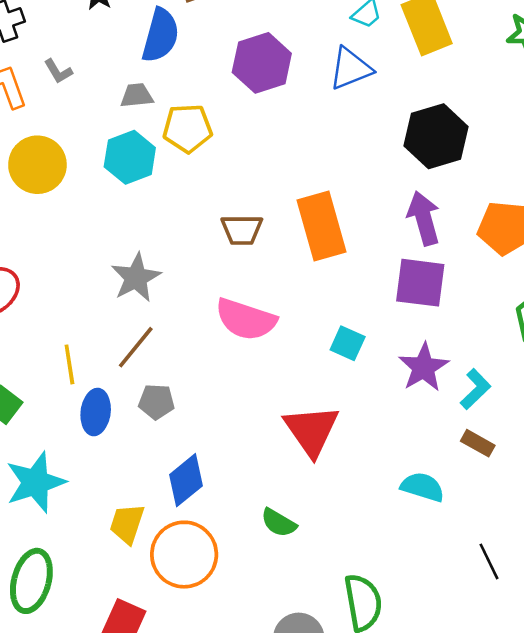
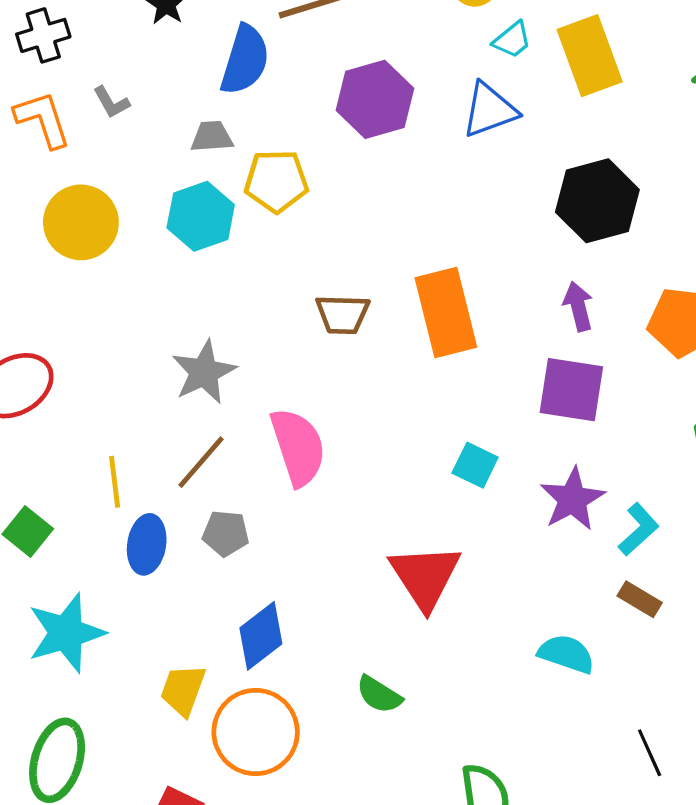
purple arrow: (424, 218) -> (578, 306), size x0.7
pink semicircle: (246, 319) -> (298, 447), moved, turned -128

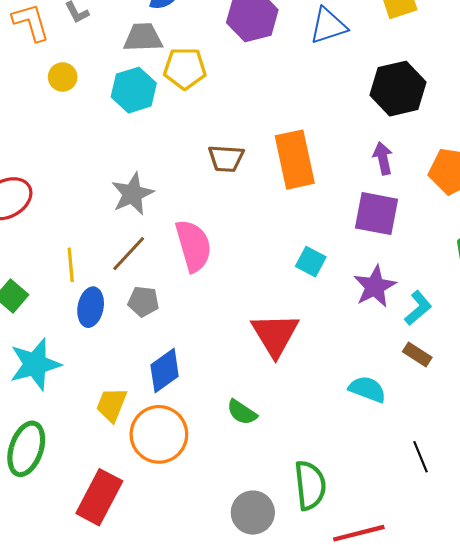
gray trapezoid: (212, 137) -> (143, 37), size x1.4
yellow circle: (81, 222) -> (63, 77), moved, size x0.6

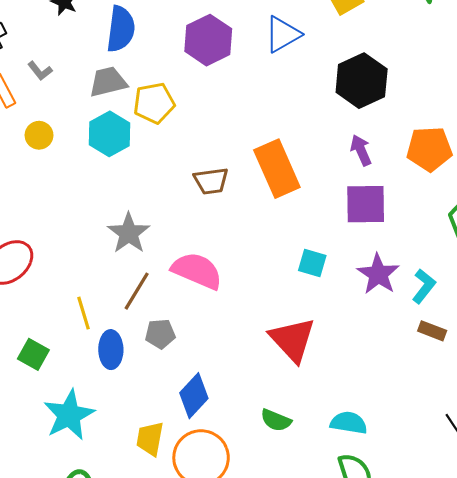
pink semicircle: (193, 246) -> (197, 271), turned -39
cyan semicircle: (367, 389) -> (349, 423), moved

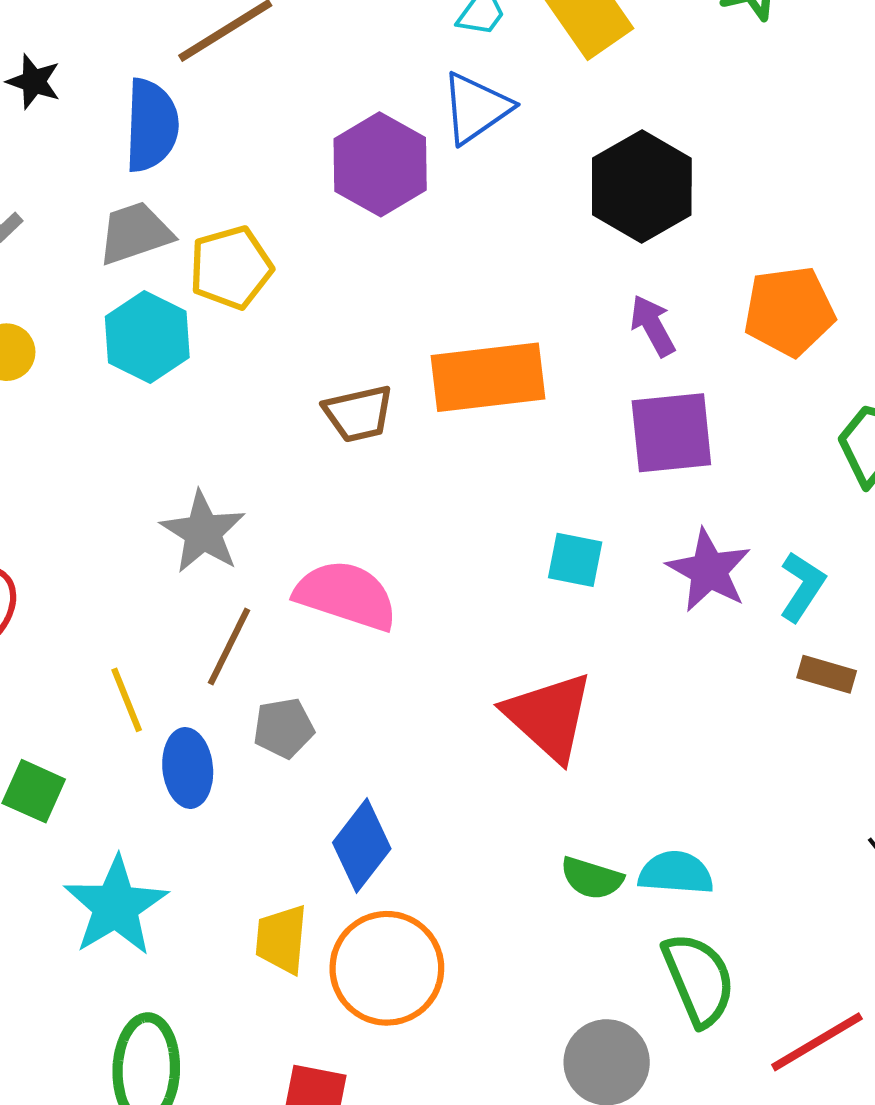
purple hexagon: (208, 40) -> (380, 164), moved
orange rectangle: (277, 169) -> (488, 377), turned -68
green semicircle: (276, 420) -> (592, 878), moved

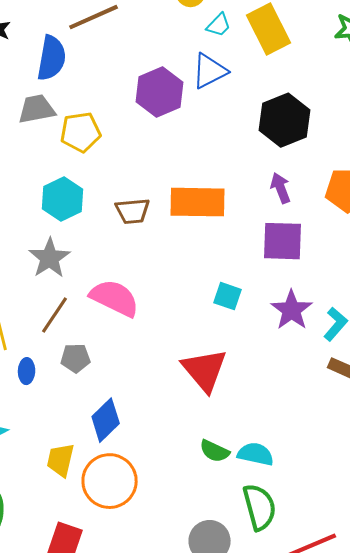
cyan hexagon: (147, 337) -> (63, 199), moved
blue ellipse: (188, 768) -> (27, 371), size x0.7

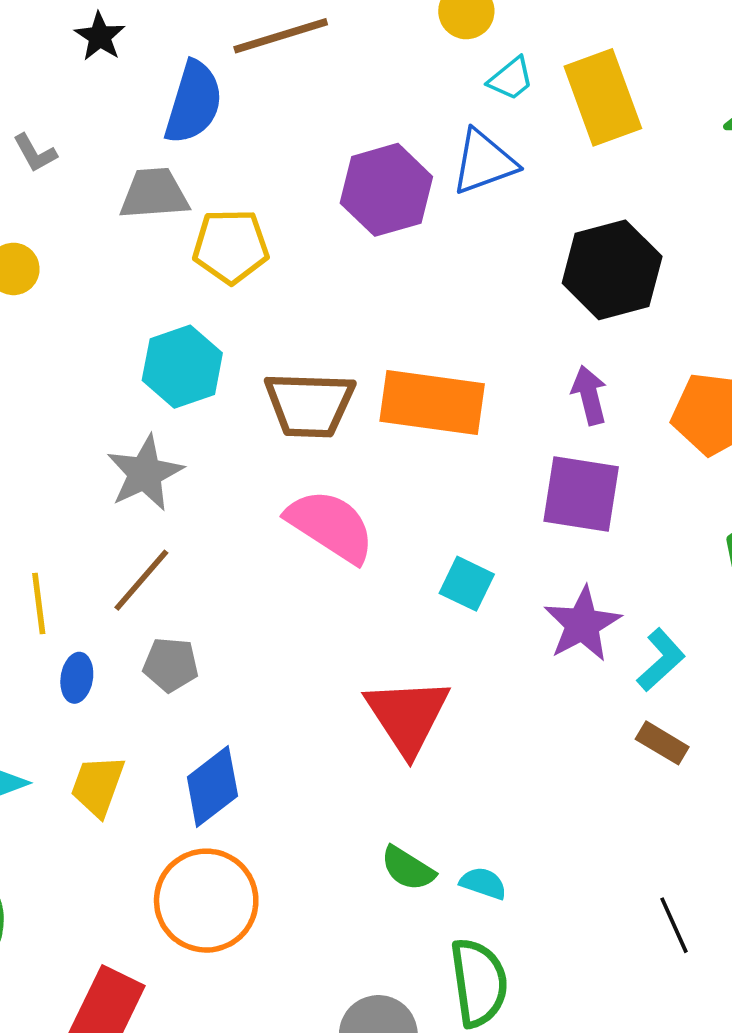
brown trapezoid: (133, 211) -> (310, 405), size x1.4
pink semicircle: (115, 298) -> (331, 526), moved
cyan semicircle: (256, 454) -> (483, 883), size x0.7
yellow trapezoid: (61, 460) -> (98, 786), moved

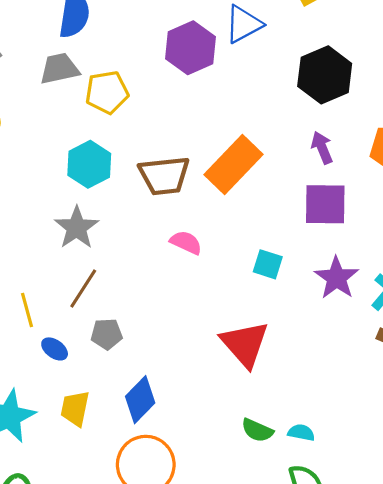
orange rectangle: (432, 403) -> (234, 164), turned -46
pink semicircle: (331, 526) -> (186, 242), size x0.6
blue ellipse: (77, 678) -> (55, 349), turned -55

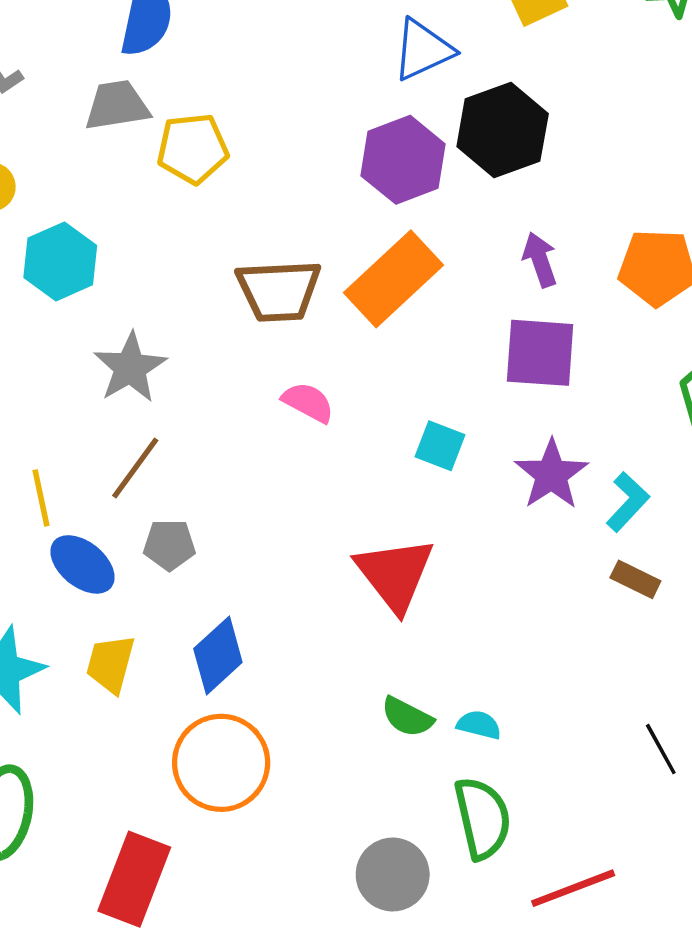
purple hexagon: (190, 48) -> (403, 160), moved
black hexagon: (325, 75) -> (503, 130), moved
cyan hexagon: (89, 164) -> (60, 261), moved
blue ellipse: (55, 349) -> (82, 564), size x1.5

